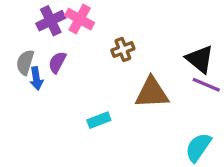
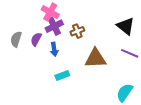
purple cross: (51, 21) -> (54, 26), moved
black triangle: (200, 59) -> (126, 26), moved
blue arrow: (36, 78) -> (54, 49), moved

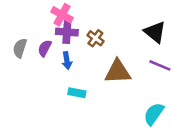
purple cross: (54, 26) -> (67, 32), turned 30
brown cross: (77, 31) -> (95, 38), turned -32
cyan rectangle: (62, 75) -> (77, 93), turned 32

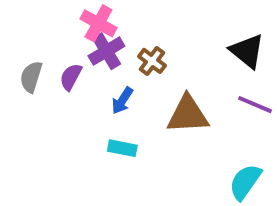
purple cross: (67, 32) -> (106, 51), turned -35
blue arrow: (67, 61) -> (122, 101), moved, turned 42

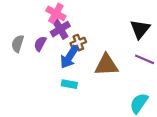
black triangle: (247, 51) -> (140, 29), turned 30
brown cross: (152, 61) -> (78, 43), moved, turned 32
blue arrow: (122, 101) -> (69, 57), size x1.5

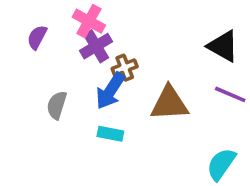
black triangle: (140, 29) -> (223, 46), turned -40
gray semicircle: (18, 44) -> (57, 105), moved
purple semicircle: (40, 44) -> (37, 37), moved

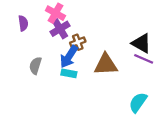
purple semicircle: (37, 37) -> (23, 23), turned 144
black triangle: (223, 46) -> (141, 43), moved
cyan rectangle: (110, 134) -> (69, 73), moved

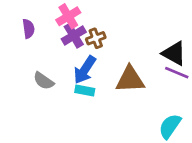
pink cross: (55, 13) -> (68, 16), turned 30
brown cross: (78, 42) -> (96, 38), moved
gray semicircle: (35, 66) -> (44, 81), turned -72

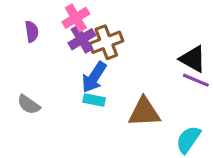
brown cross: (96, 38) -> (106, 42), size x1.5
brown triangle: (130, 79) -> (144, 112), moved
gray semicircle: (44, 81) -> (29, 105), moved

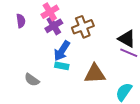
brown cross: (106, 42) -> (83, 27), moved
gray semicircle: (29, 105) -> (32, 80), moved

